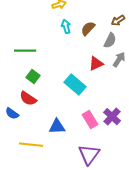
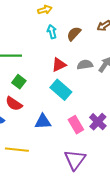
gray semicircle: (110, 41) -> (85, 65), moved, turned -126
red triangle: (96, 64) -> (59, 65), moved
blue triangle: (57, 127) -> (43, 122), moved

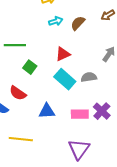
cyan arrow: (52, 32) -> (56, 21), turned 88
gray semicircle: (85, 65) -> (89, 77), moved
green square: (19, 82) -> (30, 67), moved
pink rectangle: (76, 125) -> (80, 114), turned -60

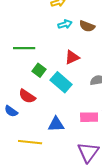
brown semicircle: (78, 23) -> (87, 26), turned -112
cyan rectangle: (65, 79) -> (61, 82), moved
blue triangle: (47, 111) -> (56, 124), moved

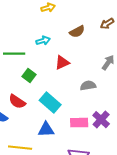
cyan arrow: (65, 24) -> (43, 41), moved
brown semicircle: (87, 26) -> (77, 32), turned -49
cyan rectangle: (61, 82) -> (50, 103), moved

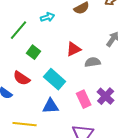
green line: (14, 54) -> (19, 30), turned -50
red triangle: (62, 63) -> (74, 49), moved
pink rectangle: (79, 123) -> (84, 99), turned 66

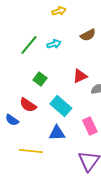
green line: (19, 30) -> (29, 45), moved

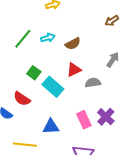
brown semicircle: (88, 35) -> (73, 44), moved
cyan rectangle: (61, 106) -> (53, 87), moved

